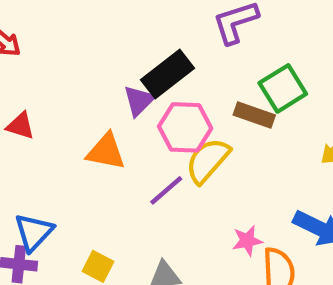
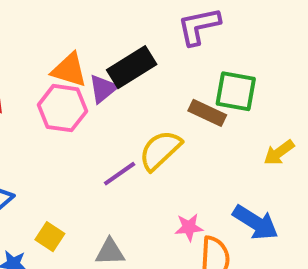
green square: (283, 88) -> (236, 91), turned 36
pink hexagon: (185, 127) -> (62, 108), moved
orange triangle: (106, 152) -> (69, 70), moved

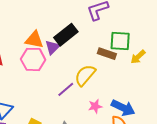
yellow arrow: (279, 152) -> (138, 57), moved
blue arrow: (255, 222) -> (123, 108), moved
pink star: (189, 227) -> (95, 106), moved

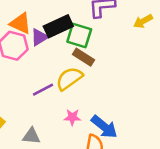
green square: (120, 41) -> (79, 36), moved
brown rectangle: (107, 54) -> (83, 57), moved
yellow arrow: (138, 57) -> (143, 21), moved

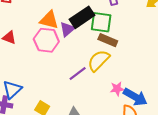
pink star: (72, 117) -> (117, 89), moved

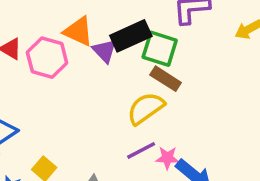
purple triangle: (67, 29) -> (105, 51), turned -42
pink hexagon: (46, 40) -> (47, 58), moved
purple line: (78, 74) -> (141, 150), moved

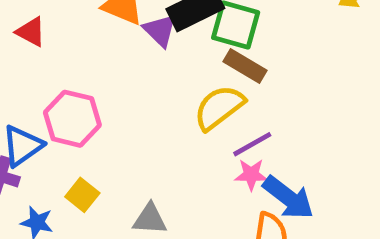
pink hexagon: (47, 58) -> (72, 119), moved
purple line: (141, 150) -> (252, 144), moved

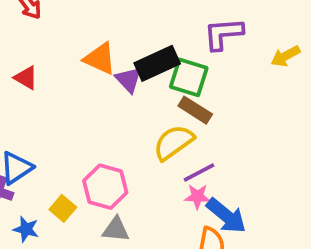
pink hexagon: (72, 119) -> (105, 187), moved

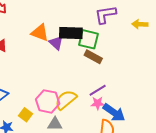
yellow arrow: (285, 56) -> (140, 24), turned 35
black rectangle: (157, 63) -> (71, 33), turned 30
yellow semicircle: (174, 142) -> (66, 100), moved

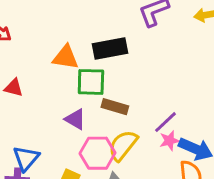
green square: (88, 39) -> (91, 82), moved
purple triangle: (56, 43) -> (75, 119), moved
brown rectangle: (93, 57) -> (115, 107), moved

